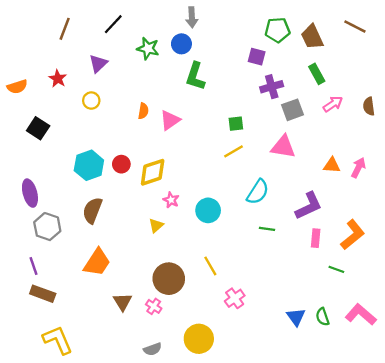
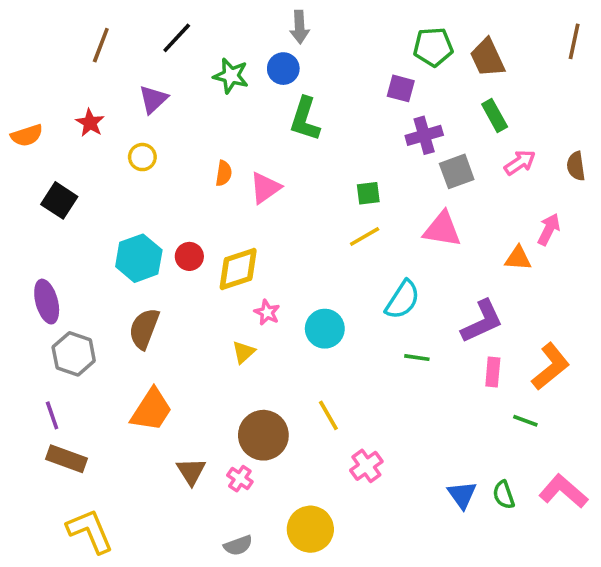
brown line: (355, 27) -> (574, 41), moved, turned 75
pink arrow: (358, 168) -> (549, 229), moved

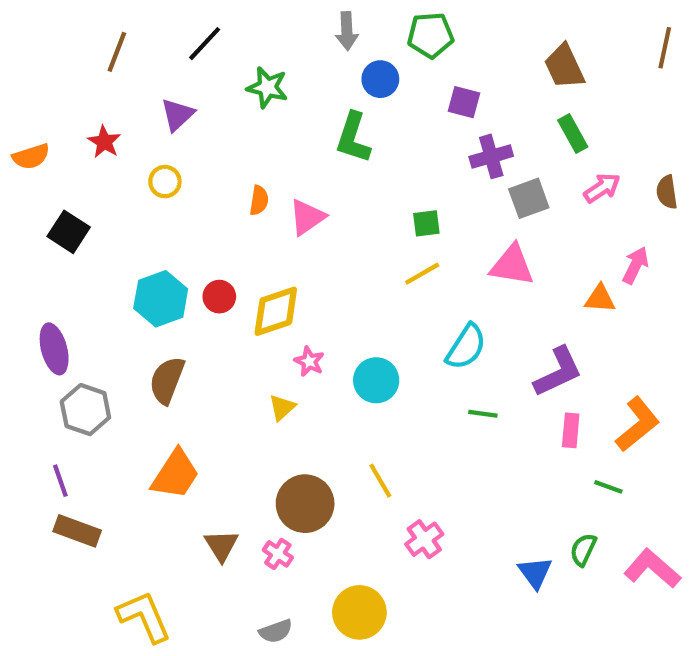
green pentagon: (433, 47) -> (431, 35), moved
blue circle: (283, 69) -> (380, 79), moved
green semicircle: (504, 495) -> (583, 550), moved, turned 44
yellow L-shape: (90, 531) -> (144, 617), moved

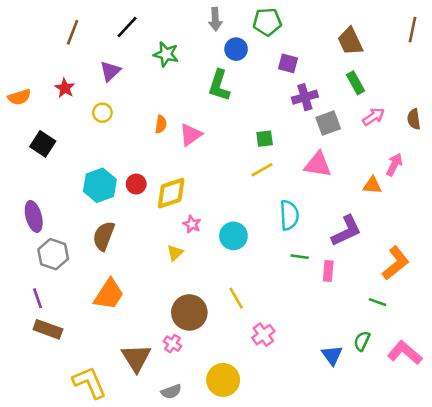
cyan semicircle: (466, 347) -> (289, 215), turned -36
pink rectangle: (571, 430) -> (328, 271), moved
brown triangle: (221, 545) -> (136, 358), moved, size x1.4

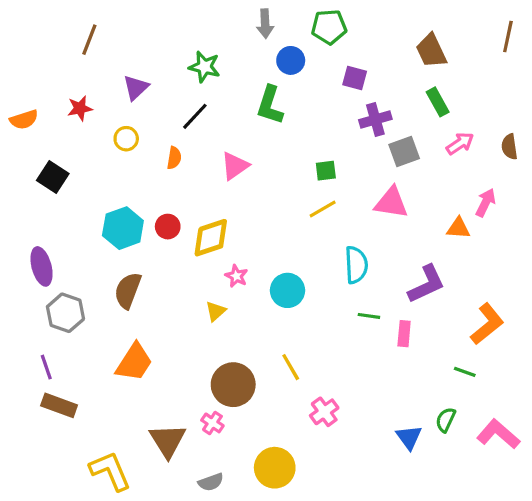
black line: (127, 27) -> (195, 116), moved
red star: (65, 88) -> (80, 108), turned 30
orange semicircle: (161, 124) -> (174, 158), moved

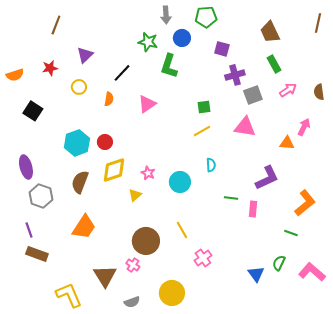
green star: (204, 67) -> (148, 42), moved
yellow diamond: (211, 238) -> (114, 170), moved
cyan semicircle: (356, 265) -> (211, 165), moved, size x0.6

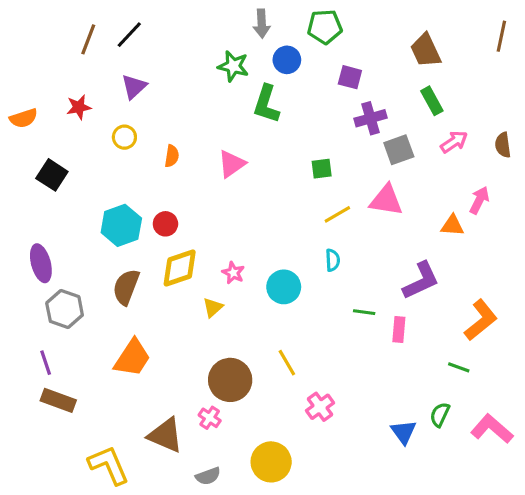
black line: (122, 73) -> (129, 35), moved
yellow line: (202, 131) -> (337, 214), moved
brown triangle: (105, 276) -> (165, 435), turned -35

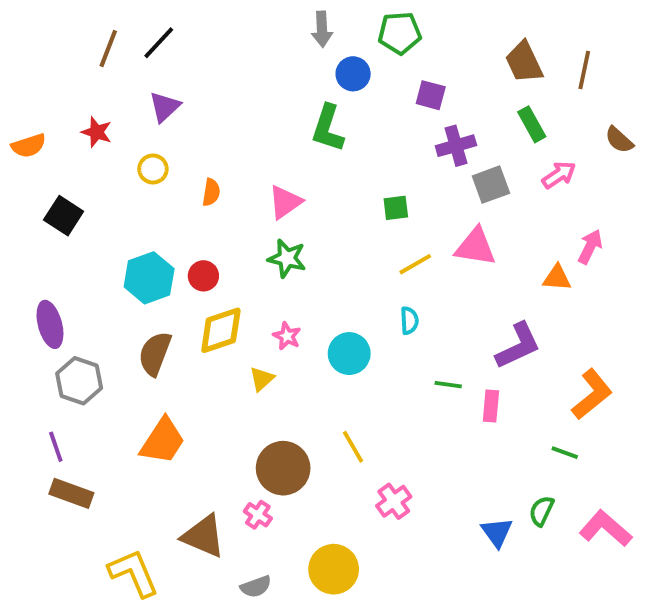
brown line: (501, 36) -> (584, 70), moved
green star: (233, 66) -> (287, 258), moved
red star: (79, 107) -> (97, 132), turned 30
brown semicircle: (503, 145) -> (619, 140), moved, turned -40

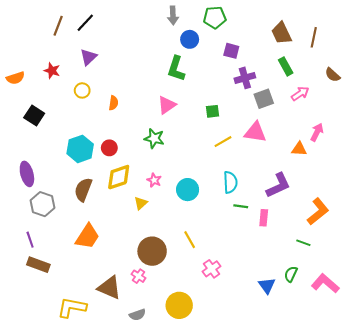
pink triangle: (285, 202) -> (167, 105), moved
cyan semicircle: (409, 321) -> (230, 182), moved, size x1.5
yellow L-shape: (134, 573) -> (72, 307), turned -56

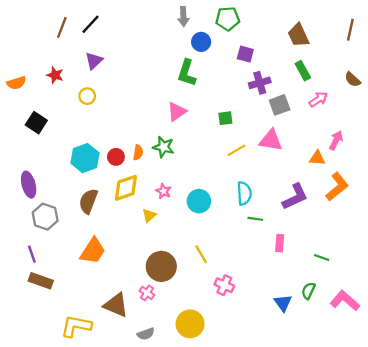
brown line: (314, 37) -> (350, 30), moved
orange semicircle: (113, 103) -> (138, 152), moved
orange L-shape: (318, 211) -> (337, 187), moved
pink rectangle: (264, 218) -> (280, 243), moved
pink cross: (212, 269) -> (224, 285), turned -30

